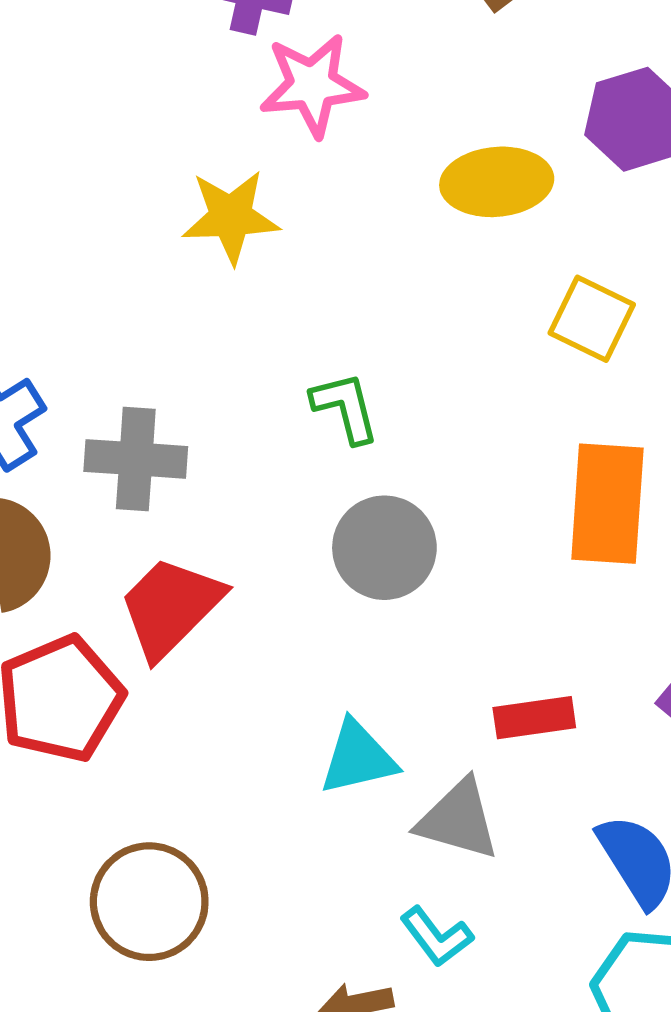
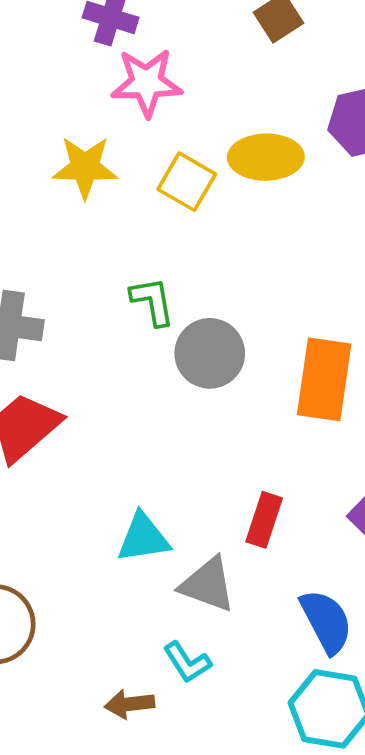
yellow square: (592, 319) -> (187, 182), moved
gray circle: (384, 548) -> (210, 353), moved
red rectangle: (534, 718) -> (264, 520), turned -68

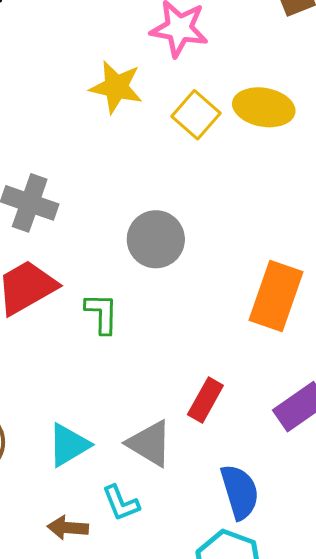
green L-shape: (152, 301) -> (102, 313), moved
gray circle: (210, 353) -> (156, 239), moved
cyan triangle: (143, 538) -> (69, 445), moved, turned -33

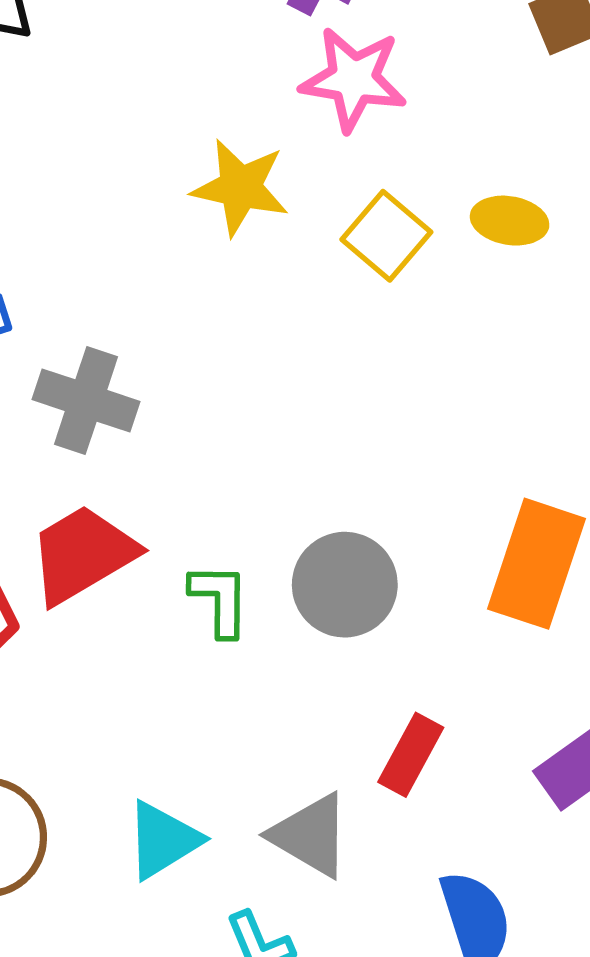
yellow ellipse: (264, 107) -> (510, 221), size x0.7
gray circle: (156, 239) -> (345, 585), moved

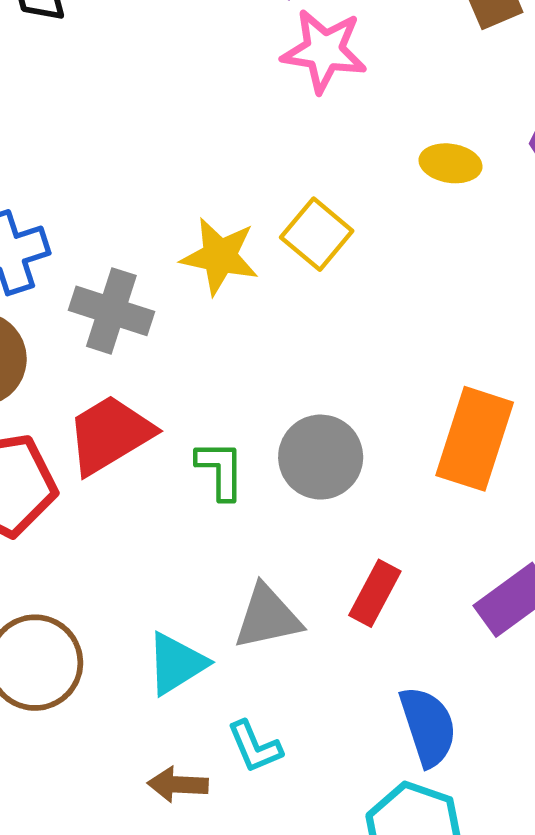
yellow star: (240, 187) -> (220, 256), moved
yellow square: (386, 236) -> (317, 234), moved
gray triangle: (310, 835) -> (267, 617), moved, turned -42

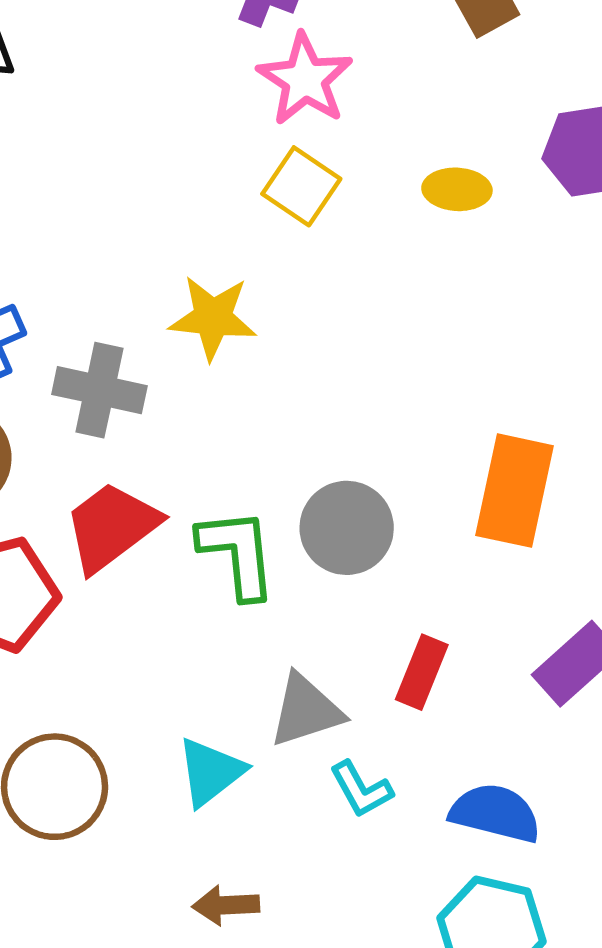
pink star: (324, 51) -> (305, 79), turned 30
yellow square: (317, 234) -> (301, 186), moved
green L-shape: (220, 470) -> (237, 553), size x1.4
blue semicircle: (428, 726) -> (495, 813), turned -52
cyan L-shape: (255, 747) -> (361, 789), moved

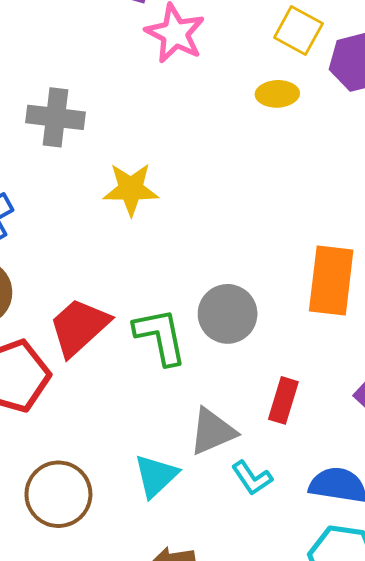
yellow square: (301, 186) -> (298, 31), moved
gray cross: (99, 390) -> (55, 117), moved

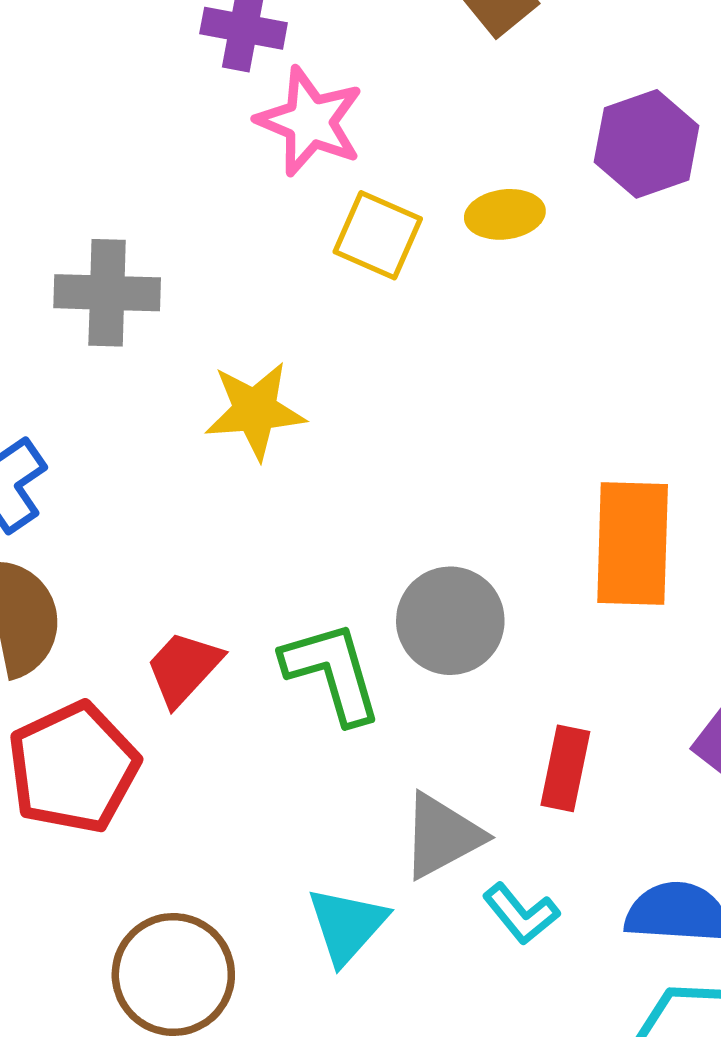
yellow square: (298, 31) -> (378, 235), moved
red trapezoid: (79, 327) -> (184, 668), size x0.7

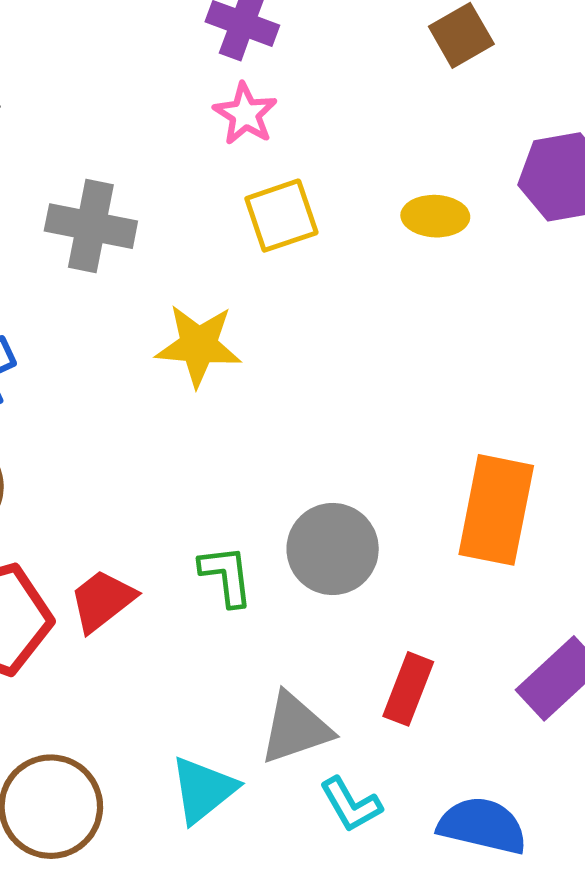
pink star: (310, 121) -> (245, 114), moved, size x0.7
yellow square: (378, 235) -> (281, 216), moved, turned 38
red trapezoid: (184, 668) -> (102, 601), moved
green L-shape: (332, 672) -> (226, 576), size x0.7

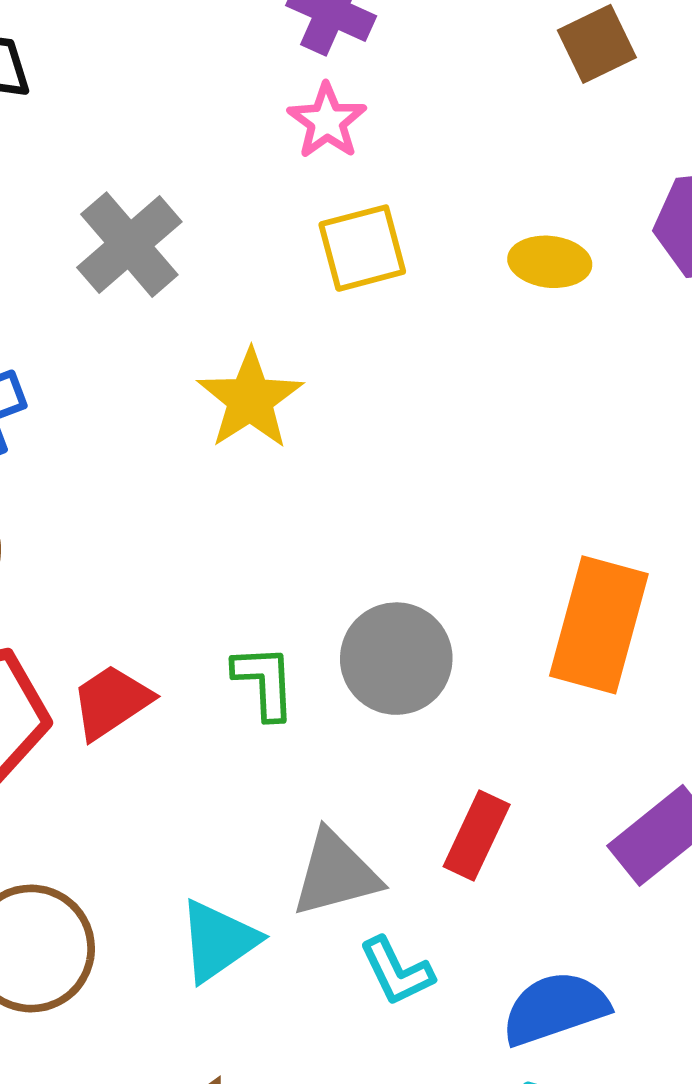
gray cross: (91, 226) -> (129, 245), turned 34
yellow star: (198, 345) -> (250, 399), turned 30
blue semicircle: (482, 826) -> (555, 1008), turned -36

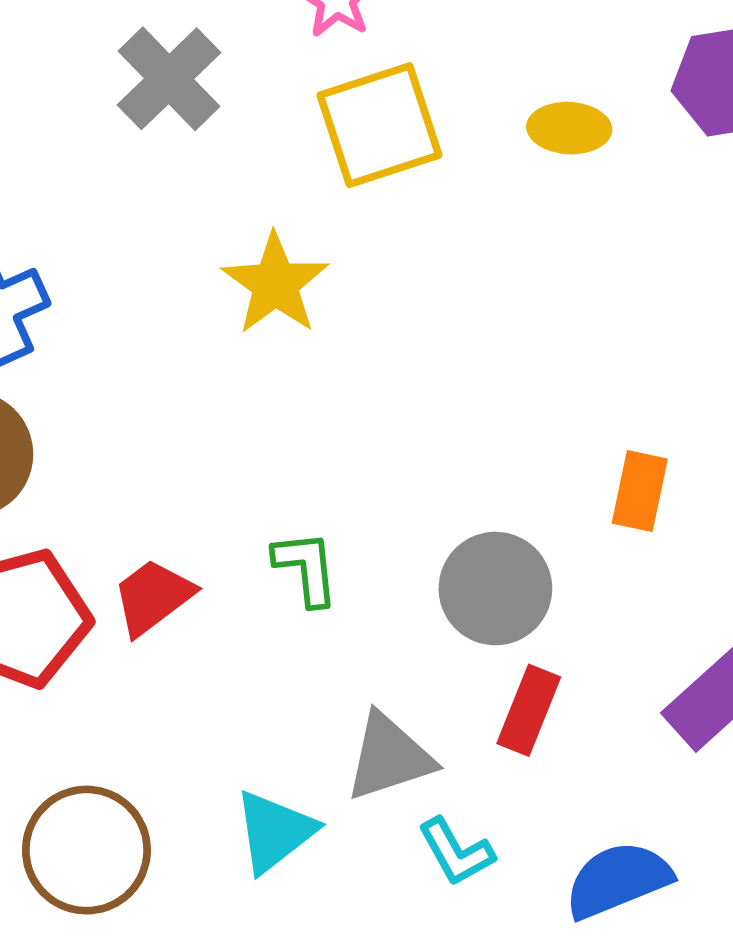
gray cross: (129, 245) -> (169, 79), moved
yellow square: (362, 248) -> (379, 125), size x1.4
orange rectangle: (599, 625) -> (640, 491), size x0.6
gray circle: (396, 659) -> (495, 589), moved

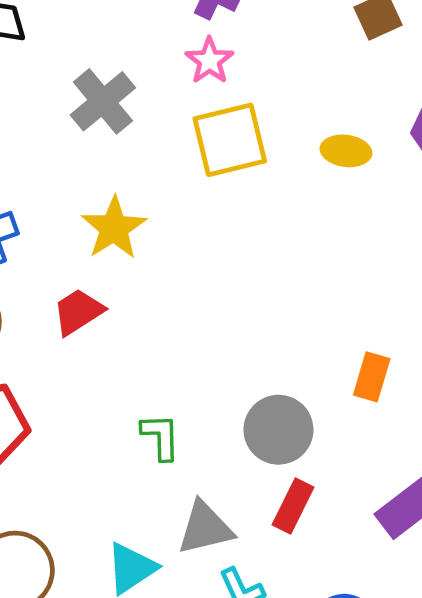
yellow star: (275, 284) -> (114, 228), moved
green L-shape: (306, 568) -> (161, 437), moved
red trapezoid: (153, 597) -> (78, 312), moved

